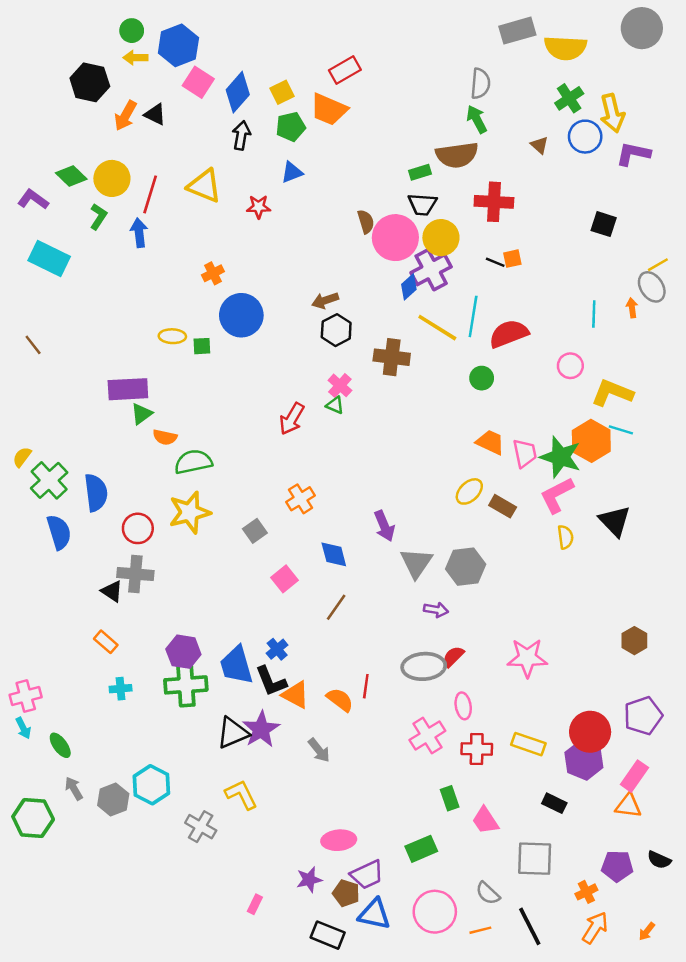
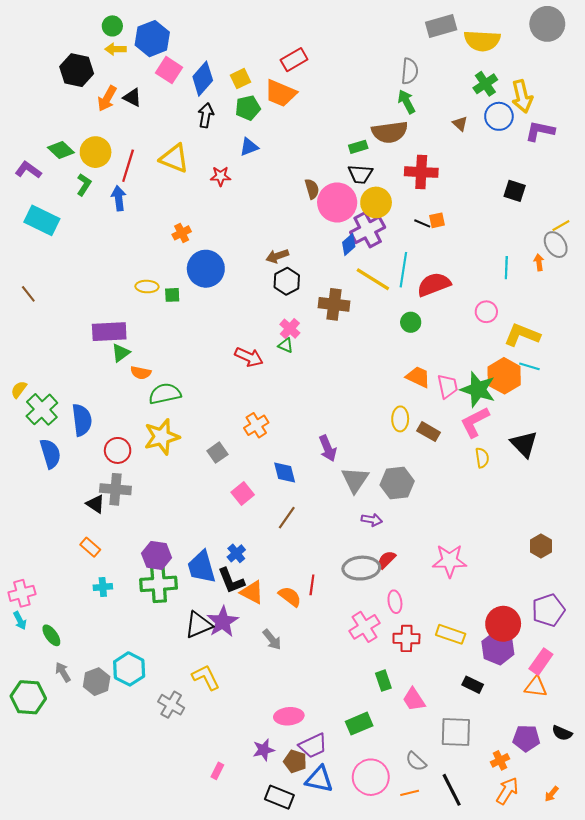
red arrow: (292, 419) -> (249, 357), turned -96
yellow ellipse: (469, 491) -> (400, 419), turned -45

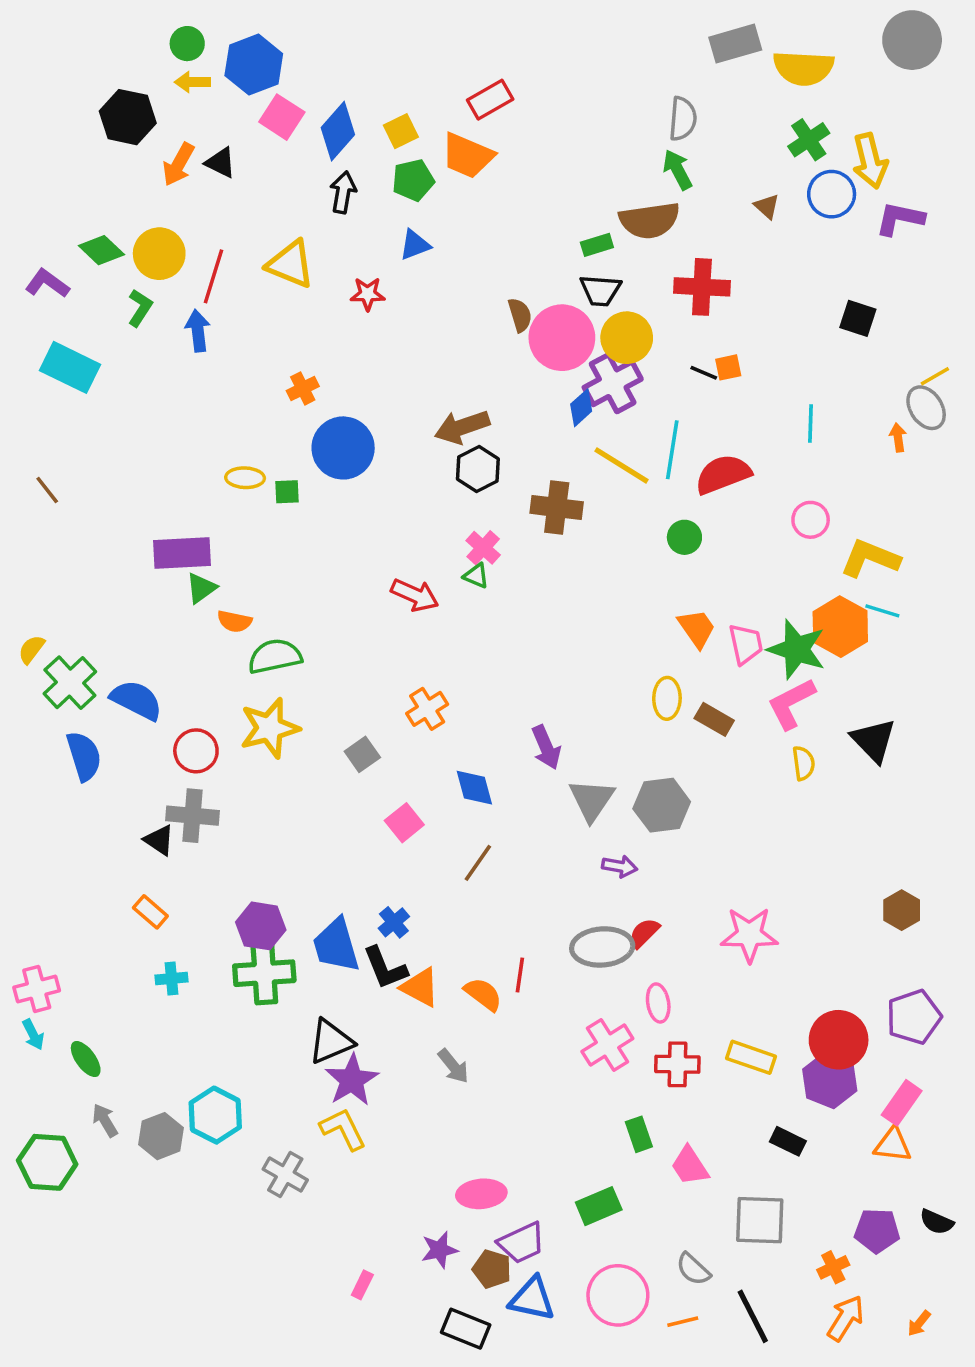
brown arrow: (277, 256) -> (462, 427), size x1.4
cyan line: (506, 268) -> (811, 423), moved
orange trapezoid: (418, 377) -> (697, 628), turned 30
blue semicircle: (82, 420) -> (136, 700), turned -56
purple star: (223, 622) -> (352, 1080), moved

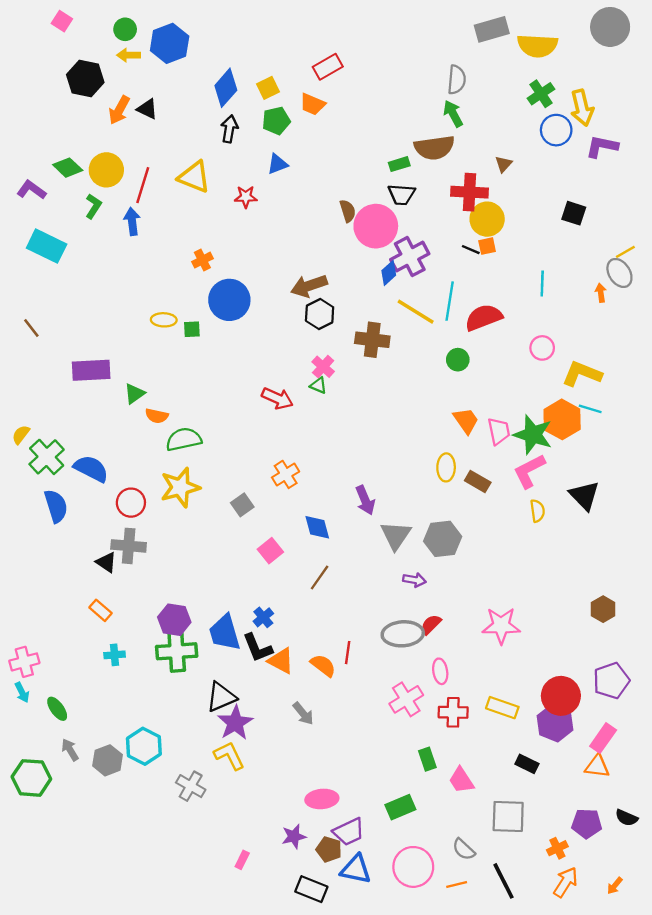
pink square: (282, 117) -> (62, 21), moved, size x0.7
orange trapezoid: (467, 156) -> (313, 104), size x0.7
brown triangle: (767, 206) -> (503, 164), moved, turned 30
yellow circle: (627, 338) -> (487, 219), moved
purple rectangle: (182, 553) -> (91, 370), moved

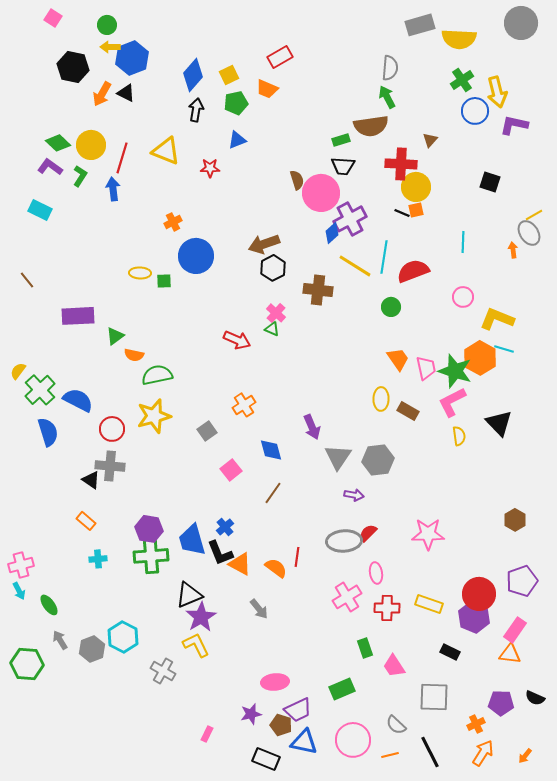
blue hexagon: (170, 43) -> (132, 58), moved
purple L-shape: (31, 190) -> (50, 167), moved
cyan rectangle: (47, 246) -> (40, 210), size x0.7

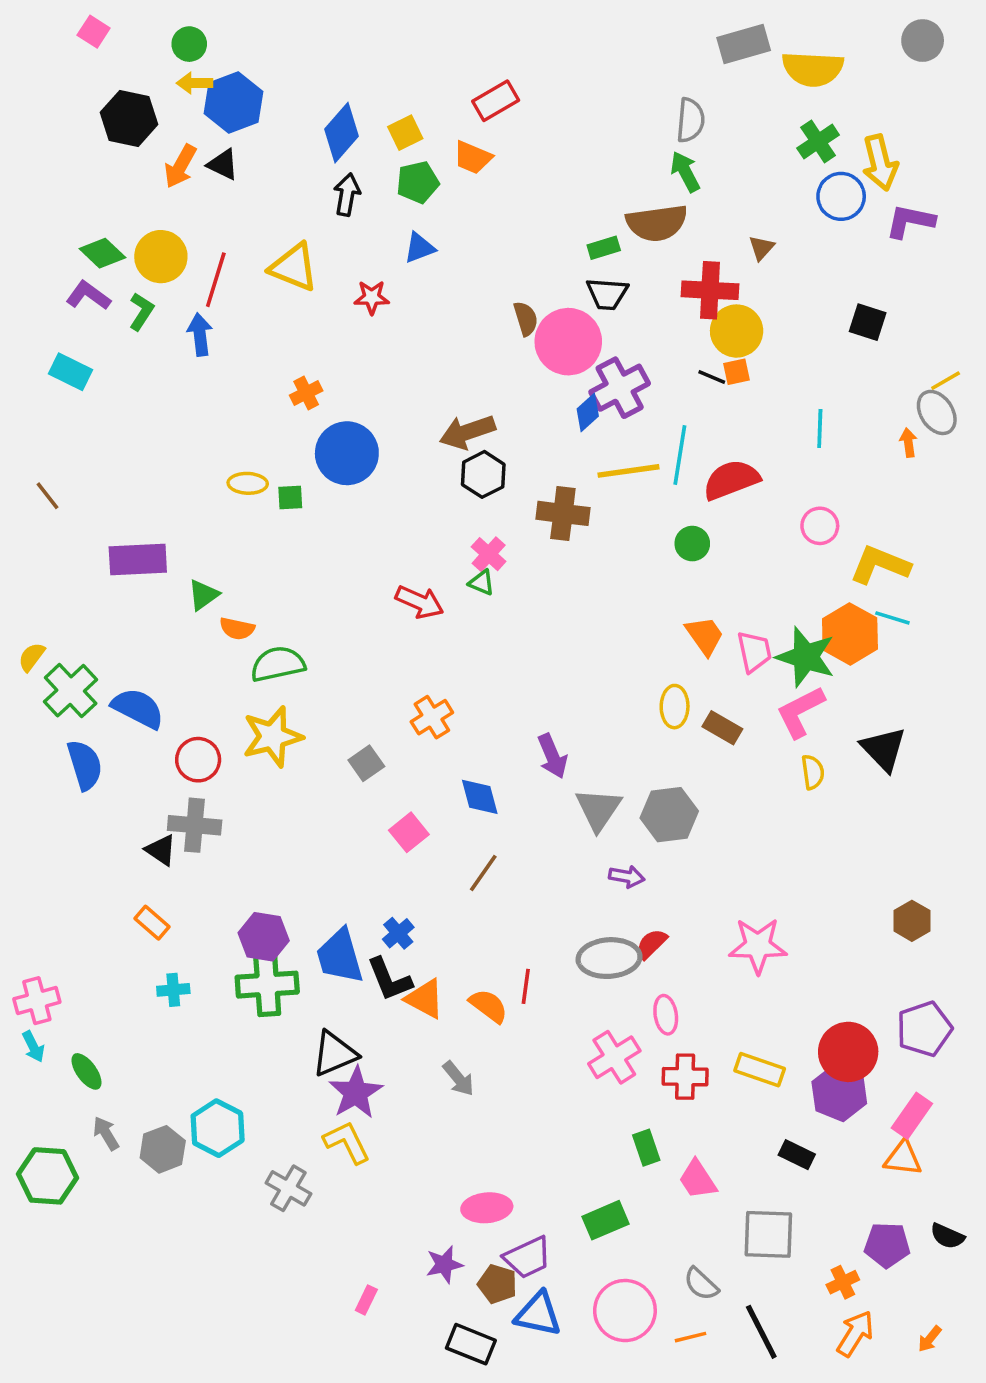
gray circle: (521, 23) -> (923, 41), size x0.7
yellow line: (355, 266) -> (629, 471), turned -40

